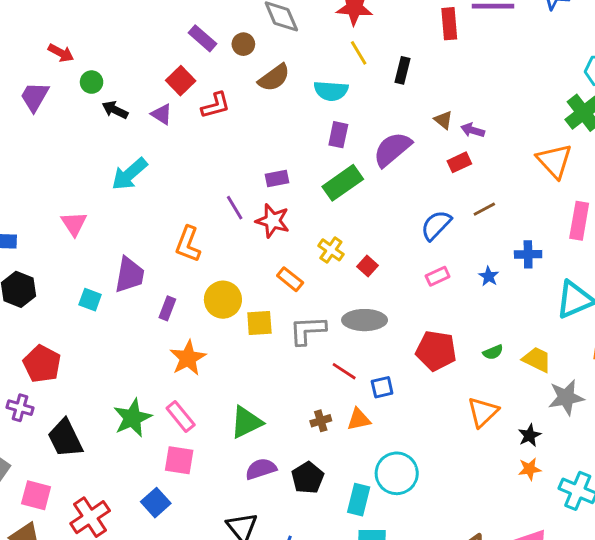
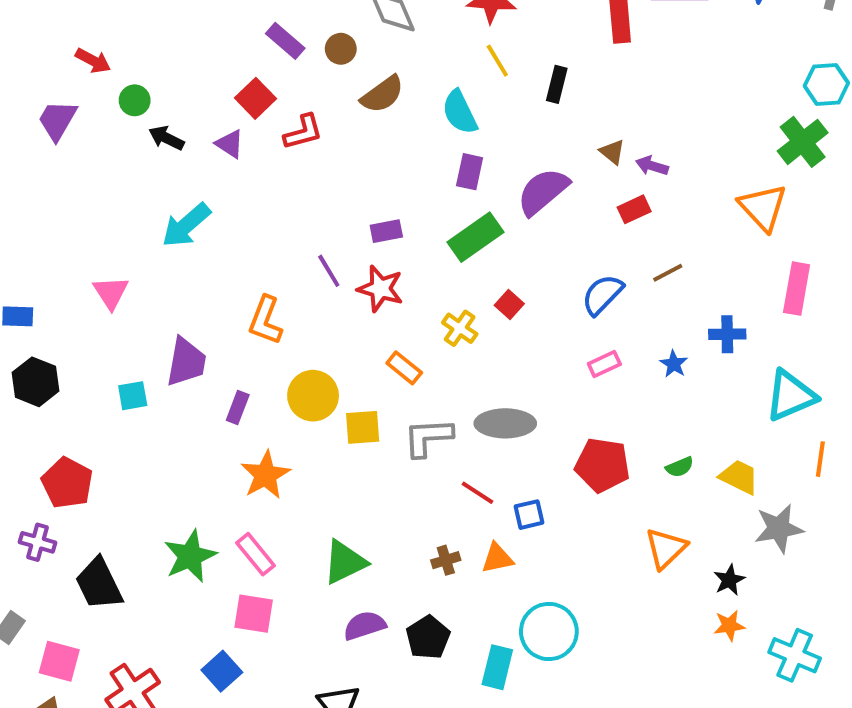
cyan semicircle: (331, 91) -> (460, 112), turned 60
red square: (367, 266) -> (509, 304), moved
cyan square: (90, 300) -> (133, 396), turned -30

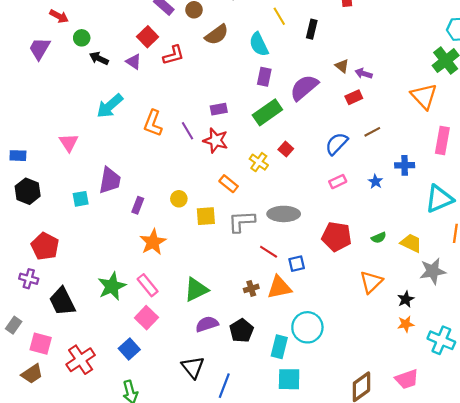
orange L-shape: (265, 320) -> (153, 123), moved
yellow circle: (313, 396) -> (179, 199), size x0.6
orange triangle: (497, 558) -> (279, 287), size x1.4
pink square: (254, 614) -> (146, 318), turned 35

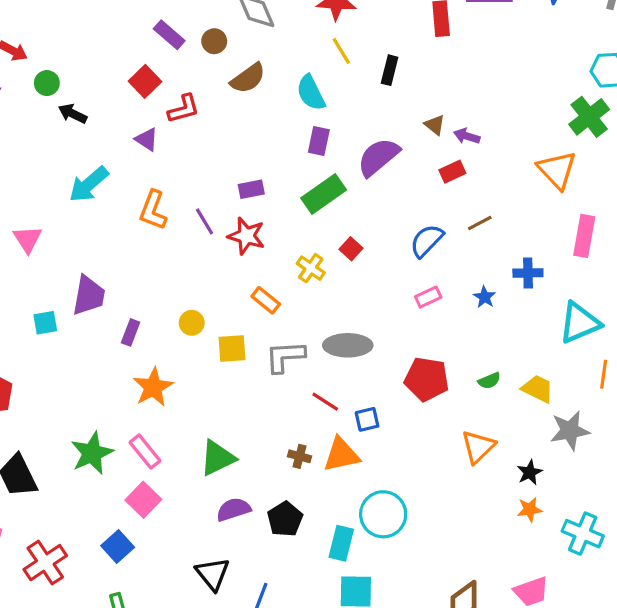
purple triangle: (134, 62) -> (147, 139), moved
brown cross: (251, 288) -> (299, 456), turned 32

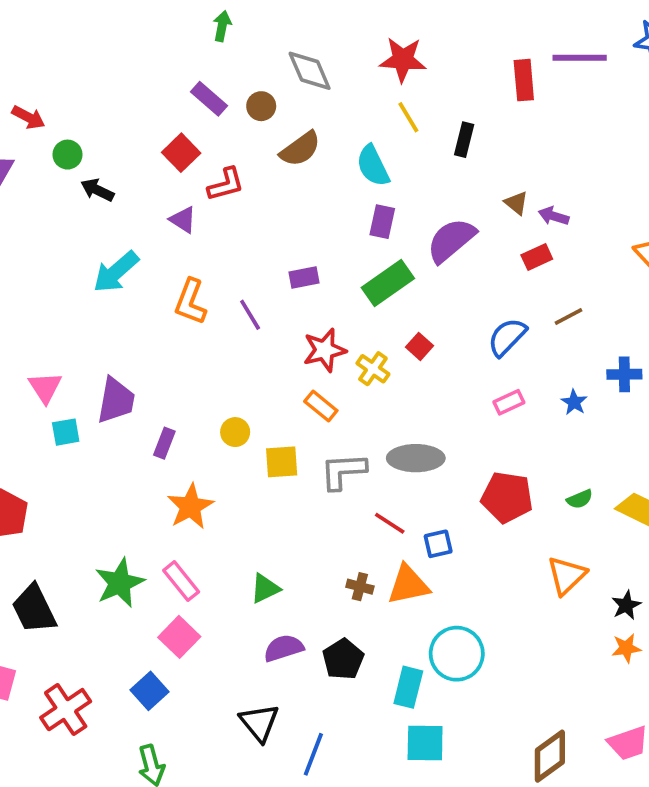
red star: (246, 236) -> (325, 350), moved, turned -30
pink triangle: (28, 239) -> (45, 387), moved
green triangle: (217, 458) -> (265, 588), size x0.7

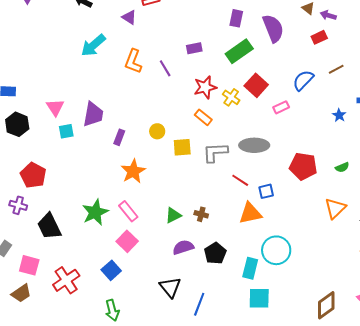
purple semicircle: (451, 240) -> (273, 28), turned 108
red square: (419, 346) -> (256, 85), size x1.6
pink rectangle: (509, 402) -> (281, 107), moved
brown cross: (360, 587) -> (201, 214), moved

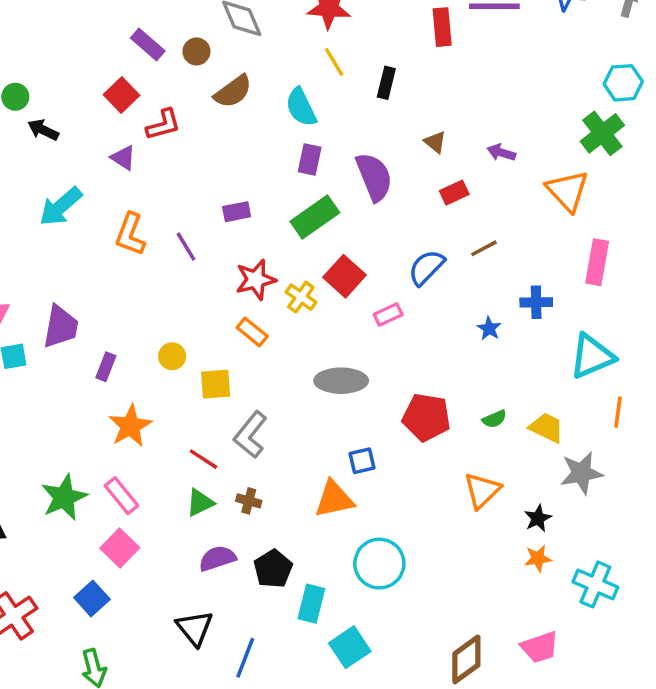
purple arrow: (328, 15) -> (501, 152), moved
gray L-shape: (215, 152) -> (250, 435), moved, turned -48
red line: (240, 180) -> (203, 459), moved
cyan rectangle: (250, 268) -> (311, 604), moved
cyan square: (259, 298) -> (350, 647), turned -35

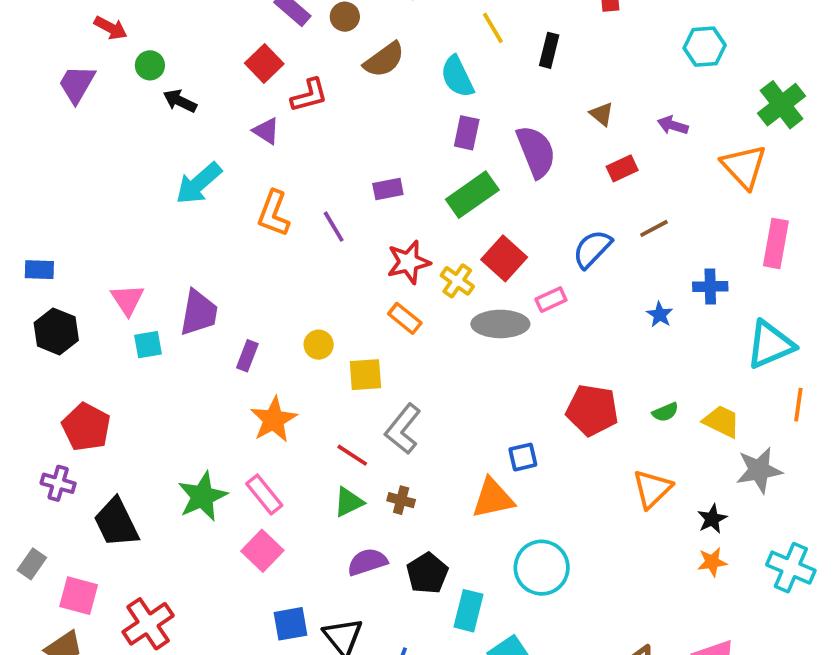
cyan hexagon: (623, 83) -> (705, 47), moved
gray ellipse: (341, 381) -> (500, 324), moved
cyan cross: (595, 584) -> (791, 568), moved
blue square: (92, 598) -> (290, 624), moved, turned 32

